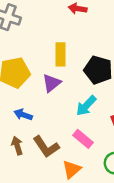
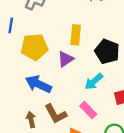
blue arrow: (23, 115) -> (38, 84), size x1.6
brown arrow: (17, 146) -> (31, 120), moved

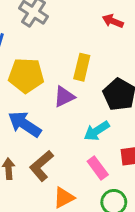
pink rectangle: (88, 110) -> (98, 168), moved
brown L-shape: (56, 114) -> (41, 166), turned 70

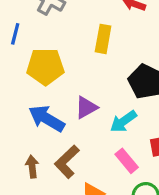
yellow rectangle: (82, 67) -> (103, 39), moved
purple triangle: (64, 97) -> (86, 107), moved

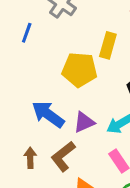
yellow pentagon: (45, 67) -> (79, 70), moved
purple triangle: (86, 107) -> (84, 122), moved

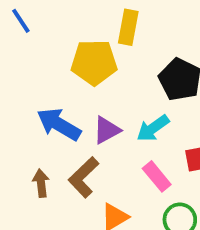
blue line: (27, 33) -> (21, 21), turned -48

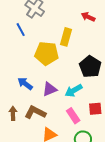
blue line: (21, 21) -> (21, 30), moved
blue arrow: (59, 124) -> (25, 84), size x0.7
brown L-shape: (84, 177) -> (35, 112), turned 65

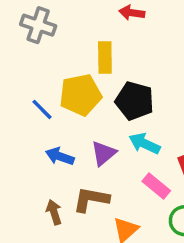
blue line: (21, 30) -> (42, 109), moved
black pentagon: (90, 67) -> (135, 101), moved
cyan arrow: (74, 91) -> (145, 144), turned 72

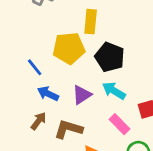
blue line: (42, 109) -> (35, 67), moved
brown arrow: (54, 212) -> (38, 121), moved, turned 48

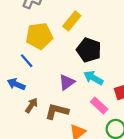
yellow rectangle: (91, 22) -> (72, 21), turned 36
yellow pentagon: (69, 48) -> (39, 36), moved
blue arrow: (48, 94) -> (16, 84), moved

